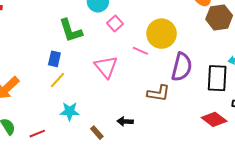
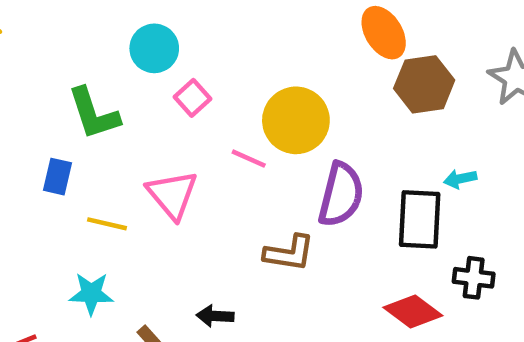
yellow line: (57, 80) -> (107, 224), moved, turned 60

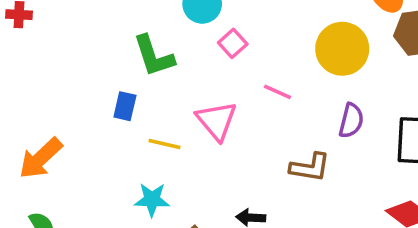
yellow circle: (296, 120) -> (342, 49), moved
purple semicircle: (341, 195) -> (351, 121), size x0.7

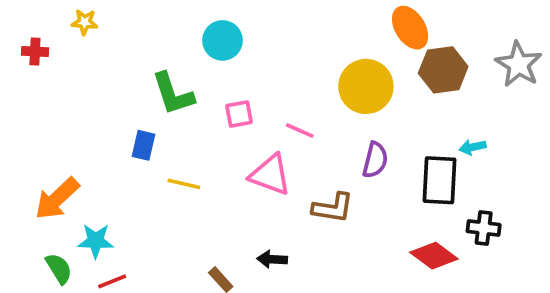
pink square: (233, 43) -> (239, 114), moved, turned 32
pink triangle: (217, 121) -> (270, 175), moved, turned -30
cyan star: (152, 200) -> (96, 241), moved

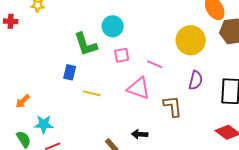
cyan circle: (222, 40) -> (113, 26), moved
orange arrow: (57, 199) -> (23, 101), size x0.6
brown L-shape: (333, 208) -> (173, 106), turned -105

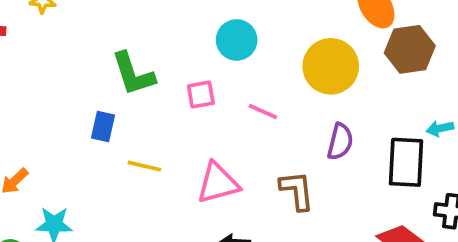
cyan circle: (113, 26) -> (237, 40), moved
pink triangle: (139, 88) -> (218, 183), moved, turned -35

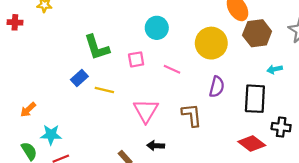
blue rectangle: (103, 127) -> (79, 78), turned 35
cyan arrow: (440, 128) -> (275, 69), moved
yellow line: (144, 166) -> (104, 90), moved
pink triangle: (218, 183) -> (146, 111), turned -44

